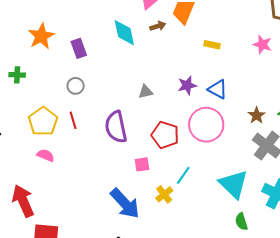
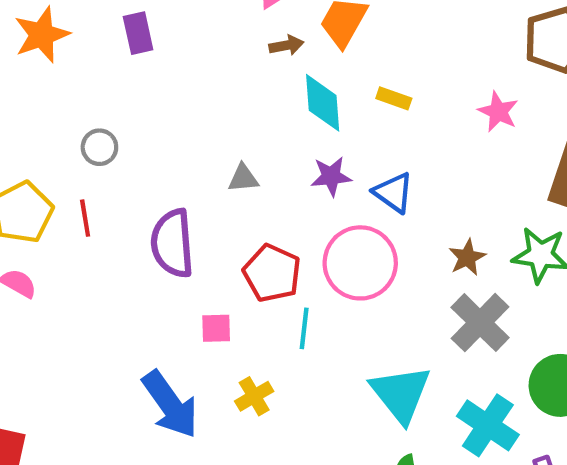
cyan diamond: (124, 33) -> (323, 103), moved
purple rectangle: (79, 48) -> (138, 33), moved
cyan line: (183, 175) -> (304, 328), moved, turned -36

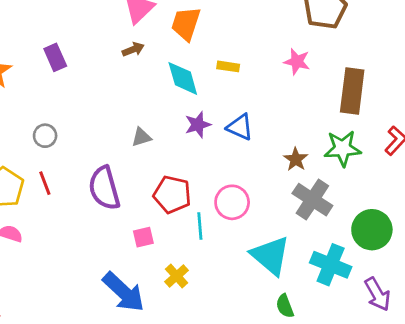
brown arrow: (286, 45) -> (133, 49), moved
pink circle: (360, 263) -> (232, 202), moved, size x0.7

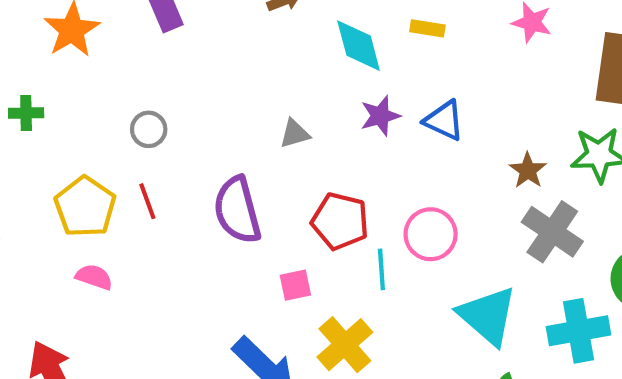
cyan cross: (331, 265) -> (579, 331), turned -33
yellow cross: (177, 276) -> (345, 345), size x1.5

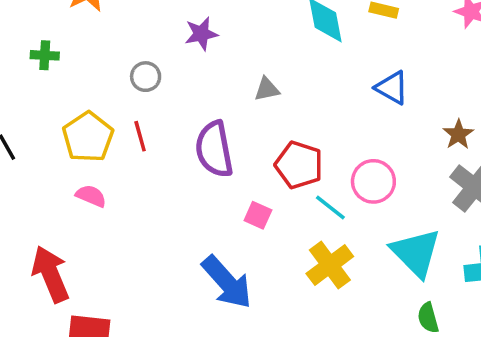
purple star: (380, 116) -> (201, 34), moved
cyan line: (381, 269) -> (330, 208), turned -52
pink square: (295, 285) -> (258, 215), turned 32
yellow cross: (345, 345) -> (330, 265), moved

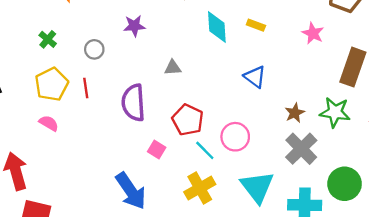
green cross: (45, 55) -> (48, 39), moved, turned 30

